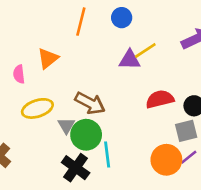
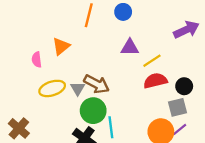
yellow line: (145, 51) -> (152, 61), moved
gray triangle: (66, 126) -> (78, 88), moved

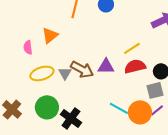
purple triangle: (130, 47) -> (106, 66), moved
green circle: (93, 111) -> (47, 107), moved
cyan line: (111, 127) -> (119, 108), moved, turned -54

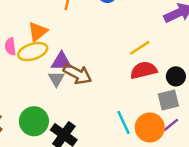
purple triangle: (106, 66) -> (61, 61), moved
yellow ellipse: (42, 73) -> (33, 52), moved
cyan line: (119, 108) -> (124, 122), turned 36

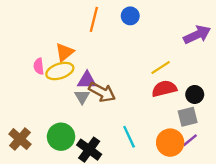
cyan line: (124, 122) -> (129, 137), moved

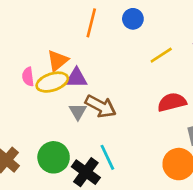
yellow line: (161, 67) -> (161, 55), moved
purple triangle: (87, 80) -> (76, 78), moved
cyan line: (129, 137) -> (107, 157), moved

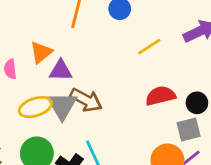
yellow ellipse: (52, 82) -> (35, 107), moved
gray triangle: (78, 112) -> (62, 106), size x1.6

